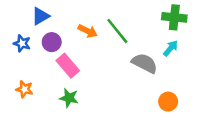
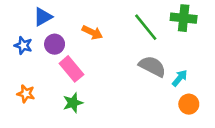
green line: (117, 31) -> (146, 27), moved
cyan arrow: (171, 48) -> (180, 78), moved
green star: (69, 98) -> (73, 103), turned -30
orange circle: (168, 102) -> (189, 104), moved

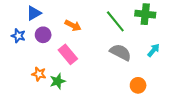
pink rectangle: (71, 69) -> (68, 54), moved
cyan arrow: (180, 78) -> (153, 50), moved
orange star: (26, 94) -> (39, 74), moved
orange circle: (189, 104) -> (138, 85), moved

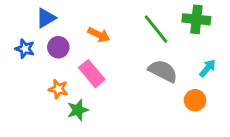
orange star: (39, 74) -> (58, 89), moved
orange circle: (138, 85) -> (195, 100), moved

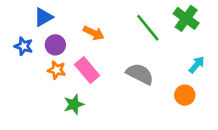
green cross: (196, 19) -> (186, 18), turned 30
gray semicircle: (163, 71) -> (140, 74), moved
orange star: (58, 89) -> (57, 70), moved

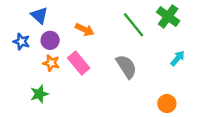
blue triangle: (43, 17) -> (39, 15), turned -48
gray semicircle: (140, 74) -> (126, 67), turned 30
orange circle: (185, 95) -> (167, 104), moved
green star: (74, 104) -> (39, 94), moved

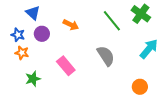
cyan arrow: (178, 58) -> (149, 49), size x1.5
orange star: (51, 63) -> (22, 53), moved
pink rectangle: (79, 63) -> (66, 66), moved

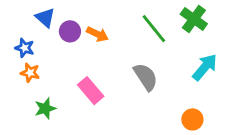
purple circle: (42, 34) -> (70, 31), moved

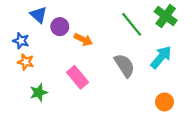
orange arrow: (97, 34) -> (83, 40), moved
cyan arrow: (205, 67) -> (161, 57), moved

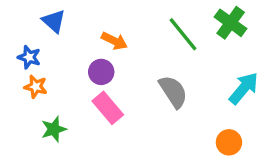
purple circle: (60, 27) -> (101, 72), moved
orange arrow: (83, 40) -> (114, 41), moved
cyan arrow: (161, 57) -> (244, 88), moved

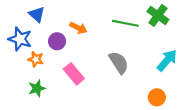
green line: (183, 34) -> (125, 23), turned -40
blue star: (29, 57) -> (20, 39), size x1.5
purple circle: (101, 72) -> (57, 41), moved
orange star: (36, 87) -> (36, 59), moved

